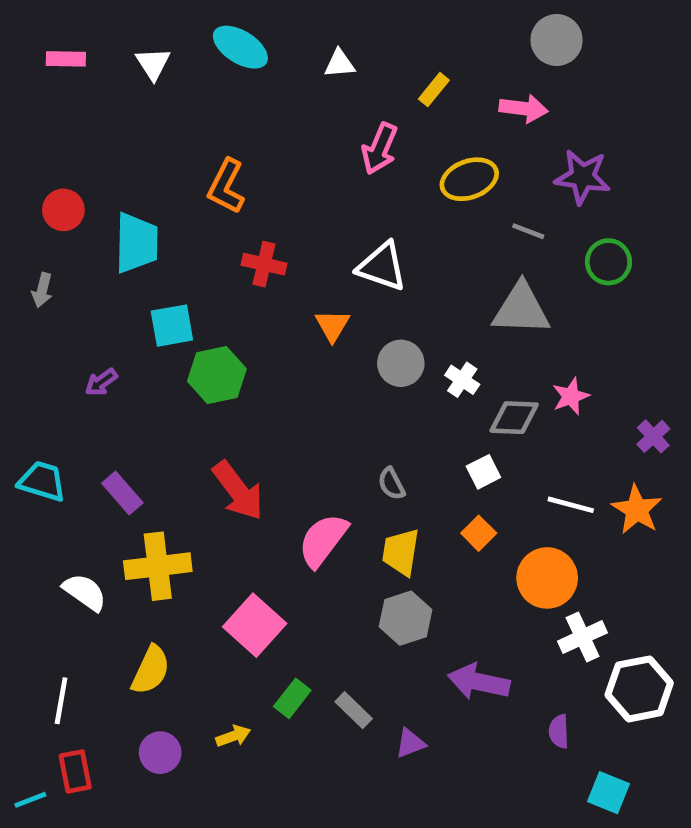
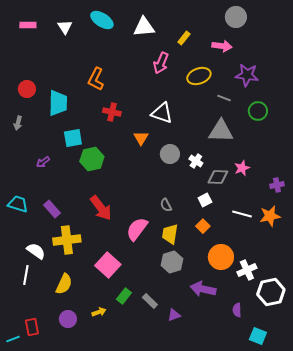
white triangle: (339, 64) -> (144, 27), size x1.6
purple cross: (653, 436) -> (277, 185), turned 32
orange star: (637, 510) -> (270, 216), turned 30
orange circle: (547, 578) -> (221, 257), moved
white line: (61, 701) -> (26, 275), moved

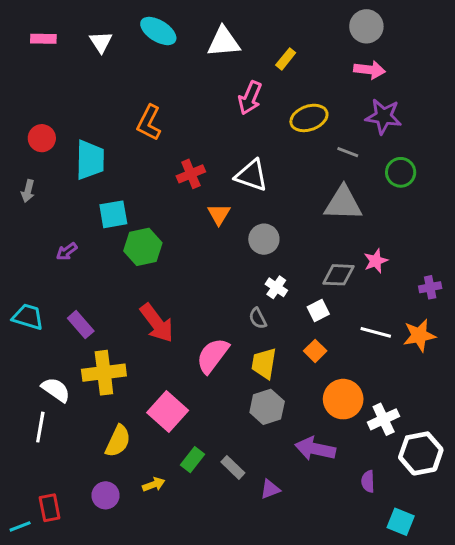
pink arrow: (222, 46) -> (370, 70), moved
red cross: (112, 112) -> (191, 174), moved, turned -36
white cross: (196, 161) -> (276, 287), moved
yellow semicircle: (64, 284) -> (118, 441), moved

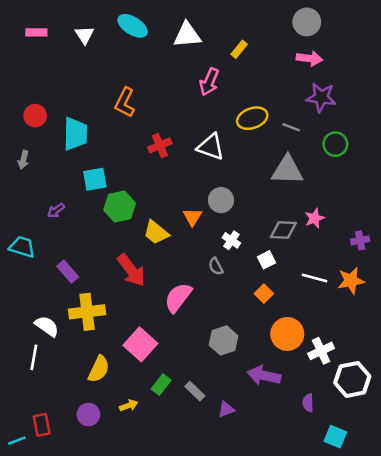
yellow ellipse: (309, 118) -> (252, 118), moved
orange triangle: (219, 214) -> (192, 217), moved
cyan trapezoid: (28, 317) -> (22, 247), moved
yellow trapezoid: (264, 363) -> (156, 233), moved, turned -60

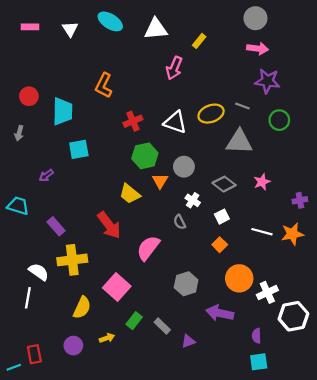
yellow ellipse: (252, 118) -> (211, 114), moved
green hexagon: (120, 207) -> (145, 156), moved
gray diamond: (283, 230) -> (224, 184), moved, turned 35
cyan square: (335, 437) -> (259, 362), moved, turned -30

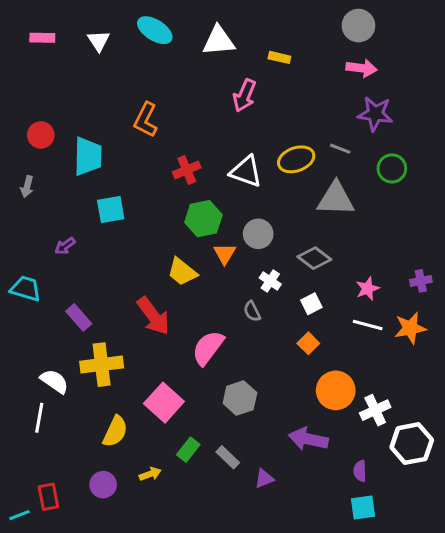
yellow rectangle: (199, 41) -> (279, 57), turned 64
pink star: (262, 182) -> (368, 289), moved
gray hexagon: (186, 284) -> (240, 398), moved

